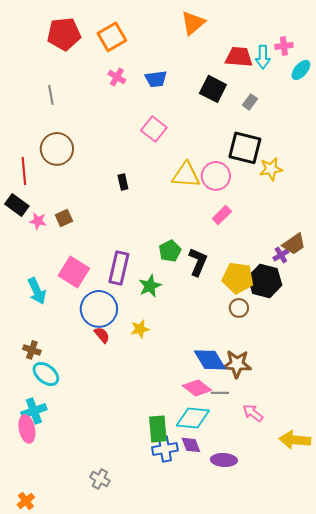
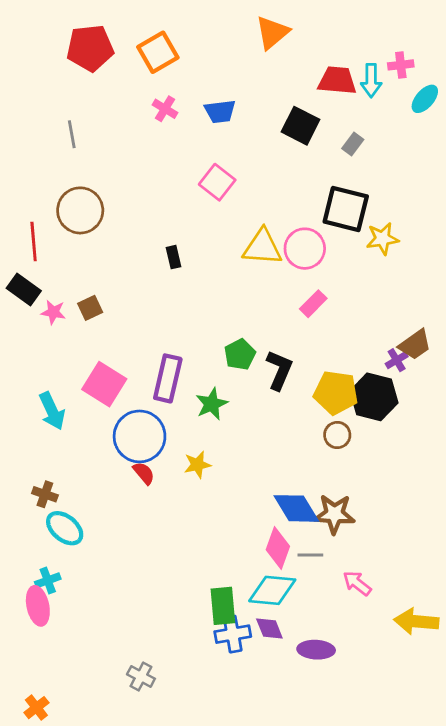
pink diamond: (197, 388) -> (278, 548), turned 72
cyan cross: (34, 411) -> (48, 580), size x0.7

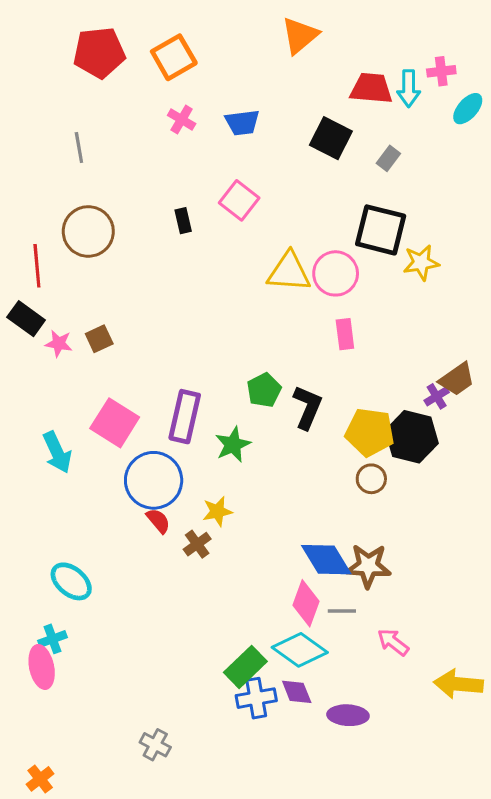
black rectangle: (173, 257) -> (183, 221), moved
pink rectangle: (313, 304) -> (345, 334), turned -52
brown cross: (45, 494) -> (197, 544), moved, turned 35
cyan diamond: (272, 590) -> (300, 650), turned 30
green rectangle: (223, 606) -> (245, 667), turned 51

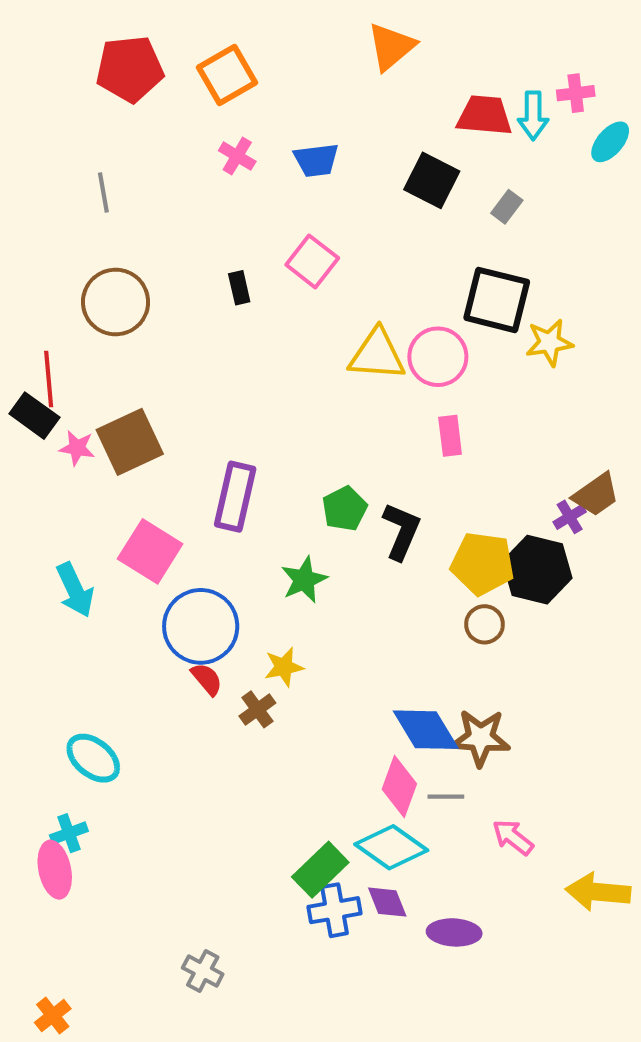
red line: (37, 266) -> (49, 379), moved
brown square: (99, 339) -> (130, 442), size x1.8
purple rectangle: (185, 417) -> (235, 497), moved

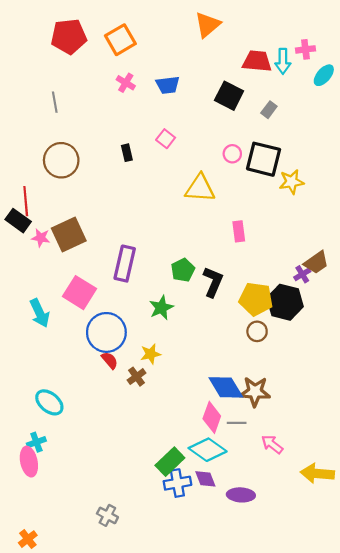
pink square: (312, 261) -> (166, 139), size x0.7
pink circle: (438, 357) -> (232, 154), moved, size x0.6

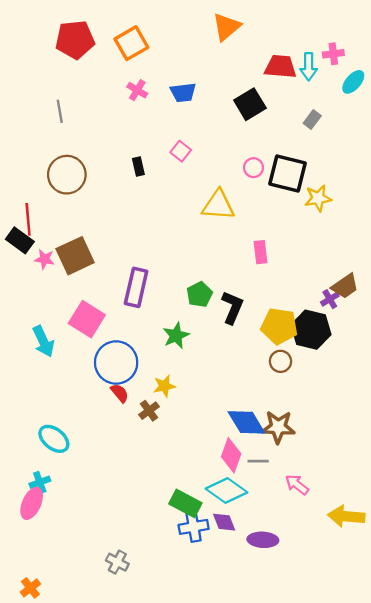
black square: (229, 96) -> (250, 104), turned 32
gray rectangle: (269, 110) -> (312, 119), moved
pink ellipse: (29, 462) -> (32, 503), turned 36
green rectangle: (170, 462) -> (185, 503), turned 72

